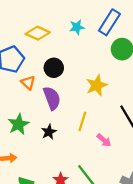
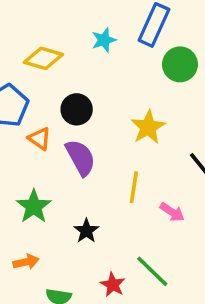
black star: (49, 132) -> (86, 231), moved

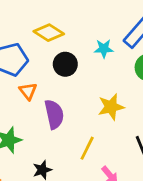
cyan star: (104, 40) -> (104, 49), moved
black circle: (77, 109) -> (65, 64), moved

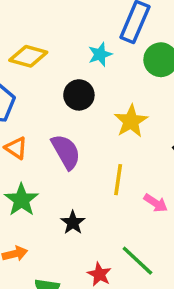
black circle: (65, 64) -> (79, 95), moved
orange triangle: (28, 91) -> (16, 148), moved

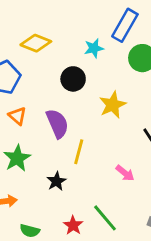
yellow line: (118, 180) -> (79, 152), moved

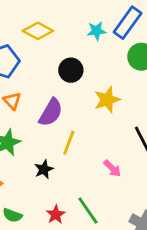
cyan star: (94, 48) -> (96, 31), moved
purple semicircle: (57, 124) -> (51, 112), turned 48

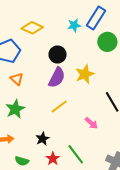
purple semicircle: (51, 112) -> (57, 78), moved
yellow line: (69, 143) -> (59, 106), turned 36
black star: (44, 169) -> (43, 139), moved

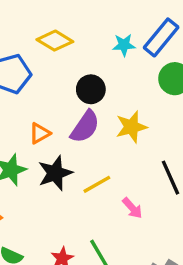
orange triangle: (17, 79) -> (40, 133), moved, turned 40
yellow line: (59, 106) -> (97, 184), moved
black star: (43, 139) -> (55, 173), moved, size x1.5

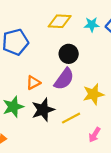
yellow diamond: (55, 41) -> (60, 21), moved, turned -30
yellow star: (131, 127) -> (93, 94), moved
pink arrow: (132, 208) -> (95, 135), turned 72

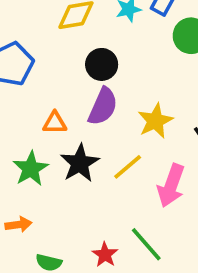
orange triangle: (33, 83) -> (55, 123), turned 40
pink arrow: (95, 135) -> (171, 186), size x1.6

